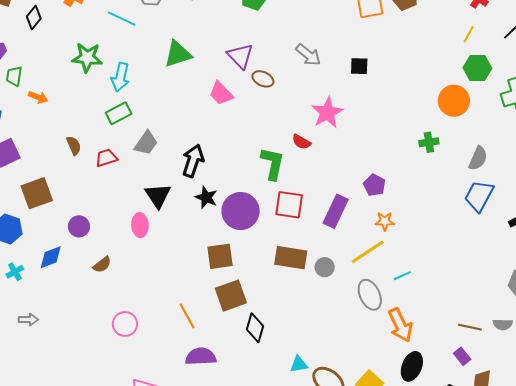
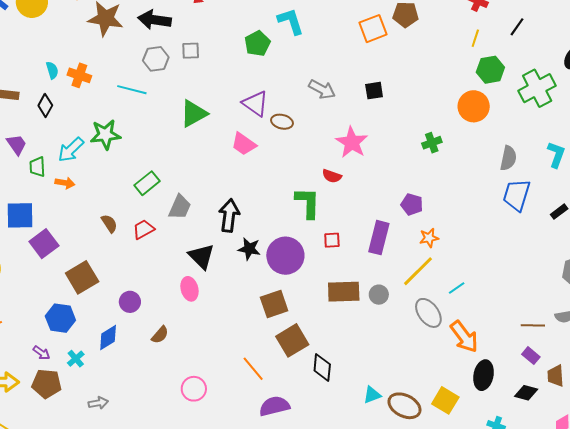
cyan arrow: (120, 77) -> (71, 150), moved, turned 44
green cross: (429, 142) -> (432, 143), moved
red square: (289, 205) -> (332, 240), size x0.6

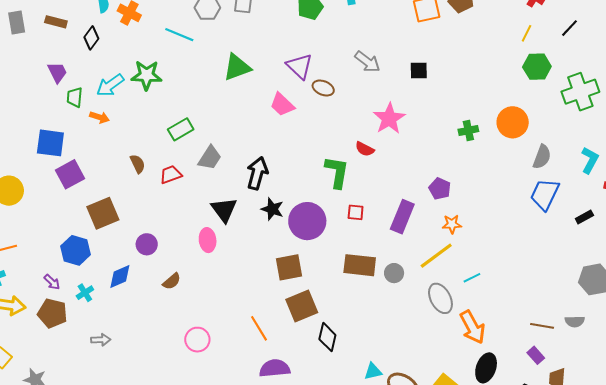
orange circle: (474, 106) -> (513, 122), moved

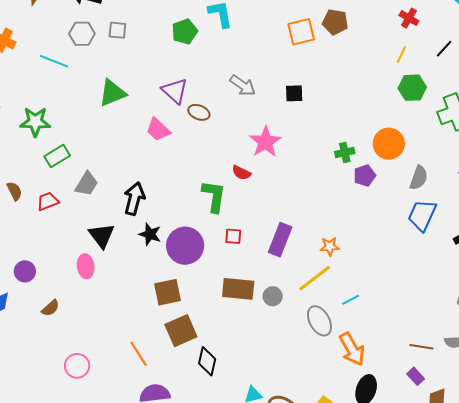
green star: (147, 75) -> (35, 122), moved
purple pentagon: (440, 189) -> (365, 176), moved, turned 30

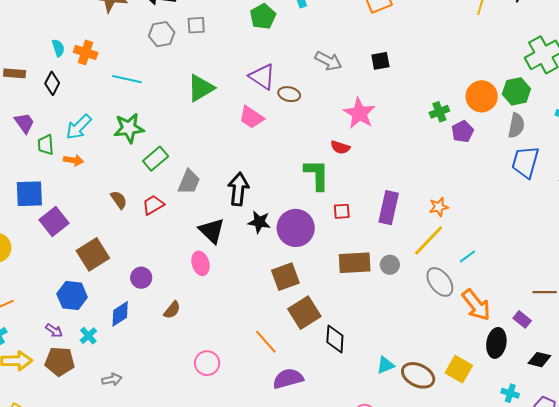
cyan line: (54, 61) -> (127, 79), moved
green hexagon: (412, 88) -> (516, 91), moved
purple rectangle: (416, 376) -> (522, 319), moved

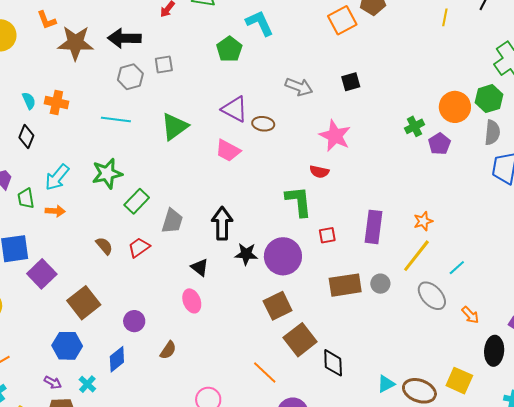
cyan line: (127, 79) -> (116, 120), moved
black triangle: (212, 231) -> (200, 267), size x0.7
orange arrow: (476, 305) -> (470, 315), size x0.6

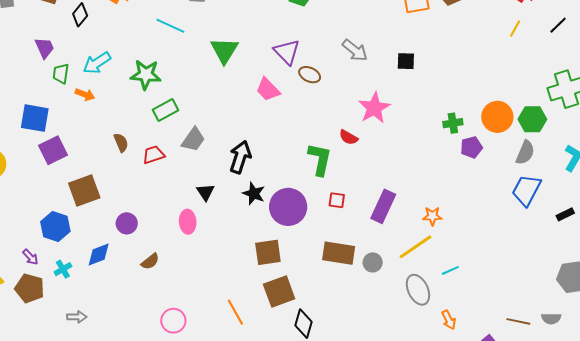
green triangle: (175, 127) -> (224, 50), turned -40

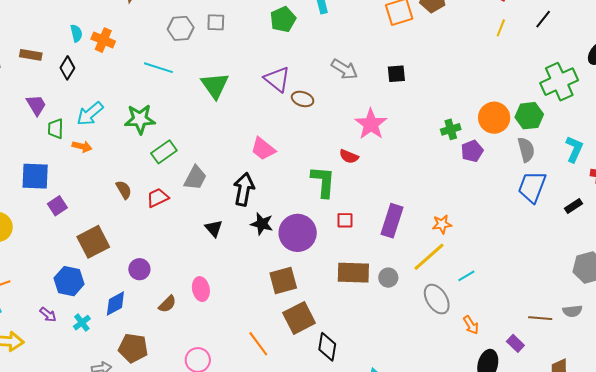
pink trapezoid: (268, 89) -> (263, 149), moved
purple square: (53, 150) -> (57, 206), size x0.7
gray semicircle: (525, 153) -> (526, 150), turned -30
pink ellipse: (188, 222) -> (201, 289), moved
brown pentagon: (30, 288) -> (133, 348), moved

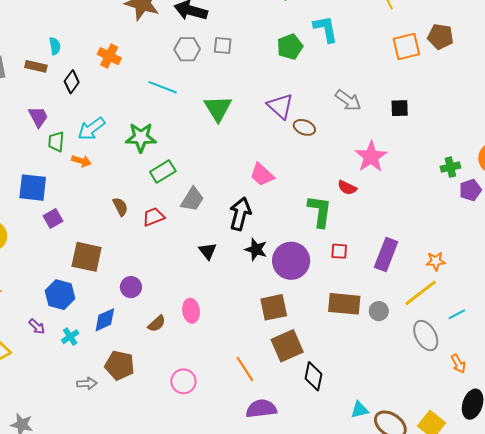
cyan semicircle: (76, 33) -> (55, 46), moved
brown square: (93, 242) -> (87, 257), turned 36

